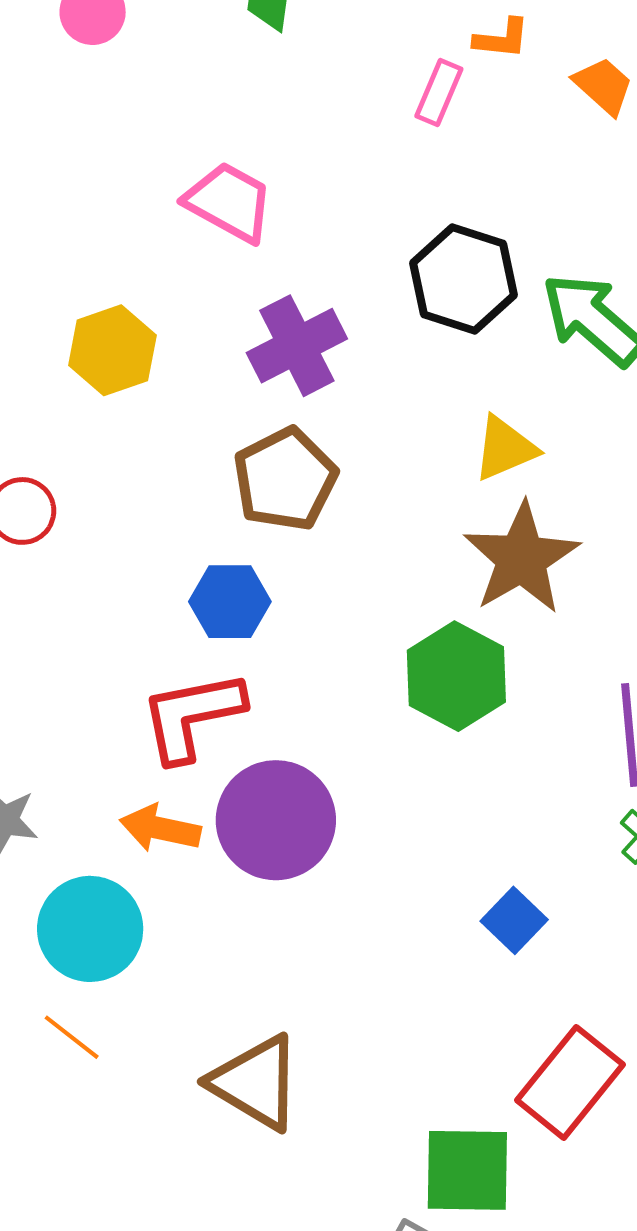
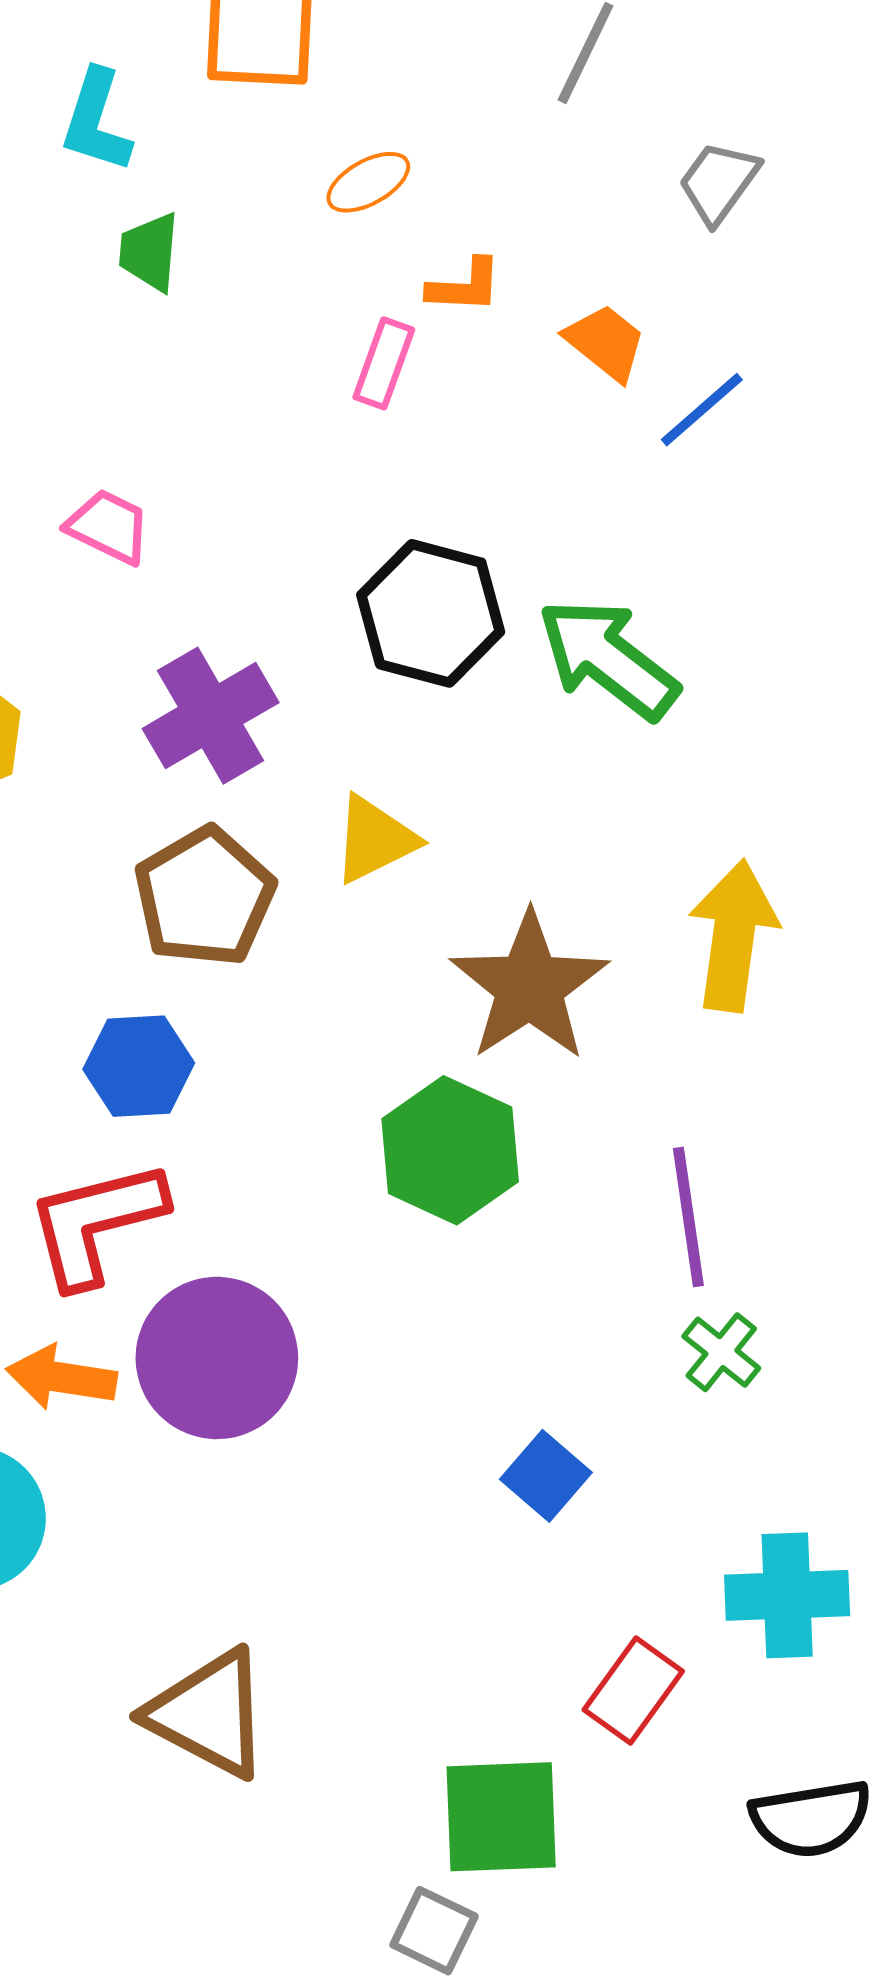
pink trapezoid: (229, 202) -> (108, 527), size x0.7
yellow triangle: (505, 448) -> (375, 839), moved
red rectangle: (570, 1082) -> (633, 1691), size x0.7

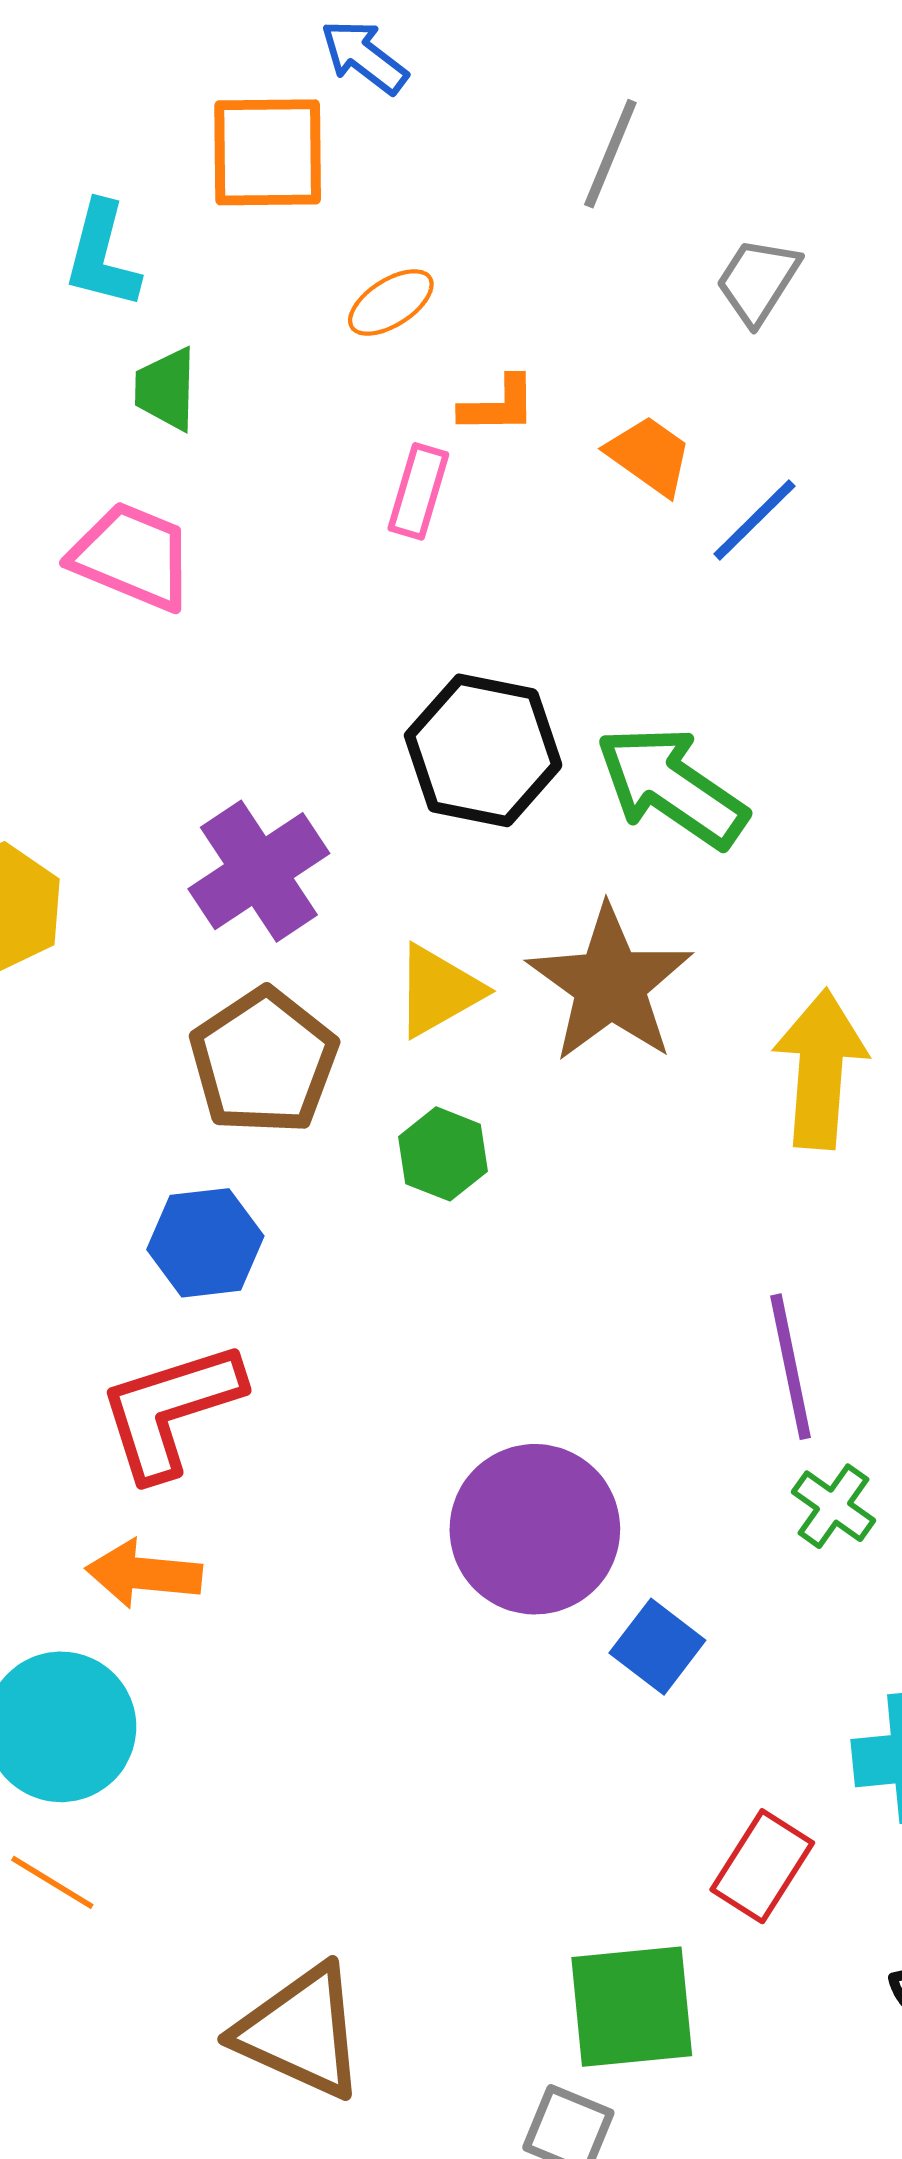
pink trapezoid: (108, 527) -> (132, 556), moved, size x1.4
brown star: (529, 986) -> (610, 984), moved
green hexagon: (450, 1150) -> (443, 1154), moved, size x0.6
purple circle: (217, 1358) -> (535, 1529), moved
brown triangle: (209, 1714) -> (301, 2032), moved

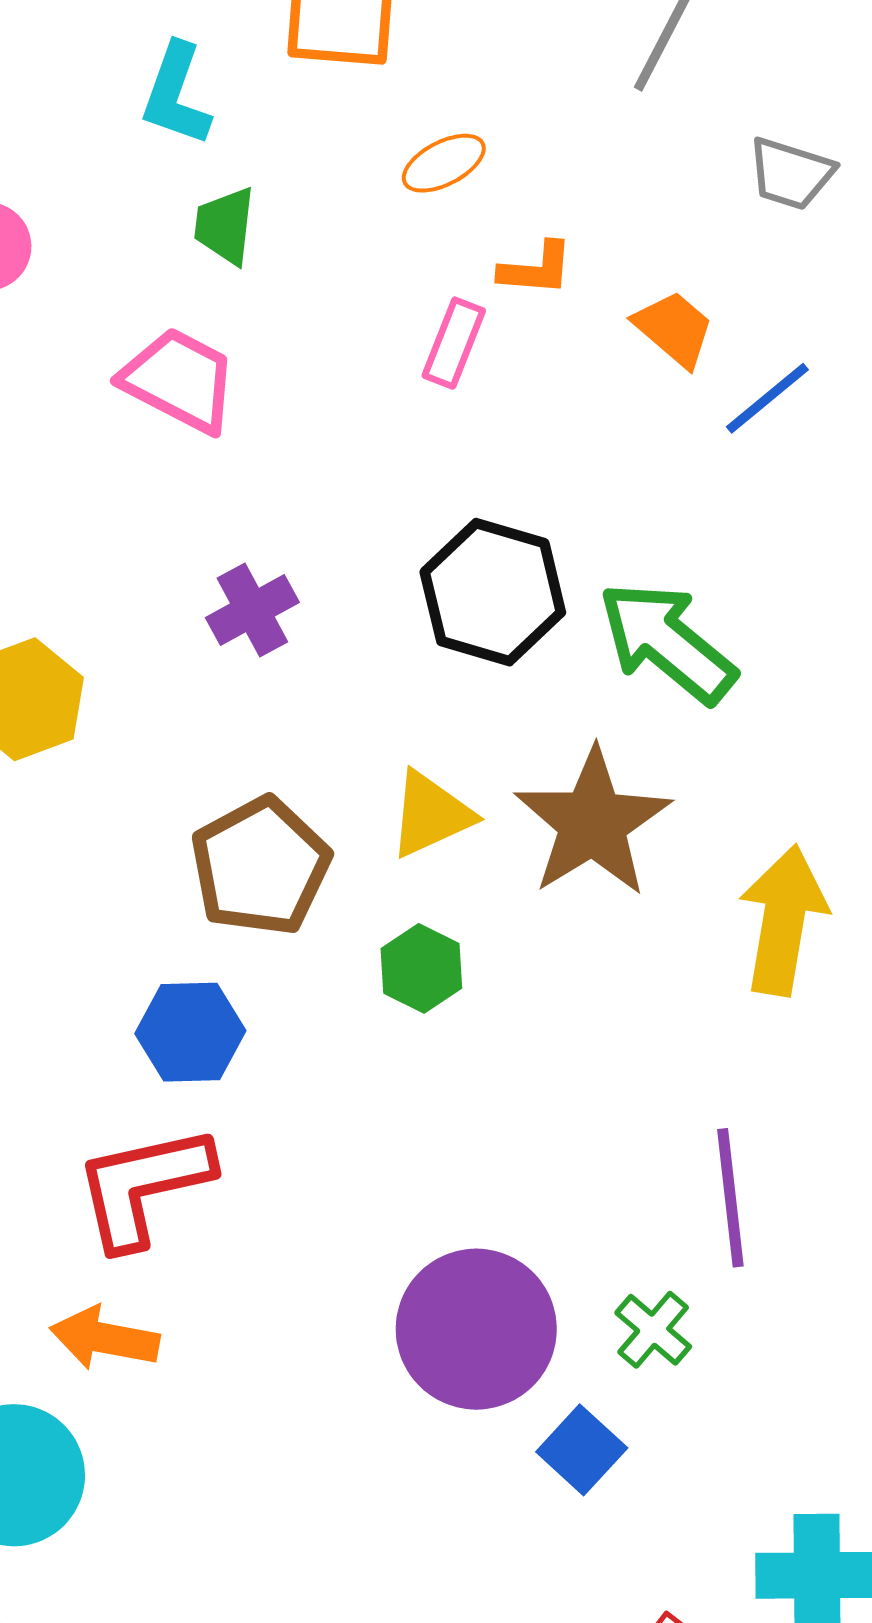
gray trapezoid: (758, 281) -> (791, 174), turned -110
purple cross: (259, 871) -> (252, 610), moved, size x0.7
green cross: (833, 1506) -> (653, 1330), moved

